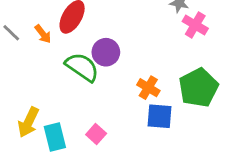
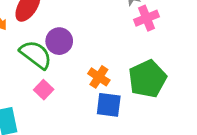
pink cross: (195, 25) -> (146, 18), turned 35
pink square: (96, 134) -> (44, 90), moved

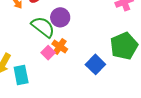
orange cross: (99, 77) -> (60, 47), moved
blue square: (109, 105) -> (95, 64), turned 36

